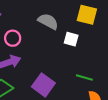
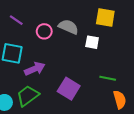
pink circle: (13, 38) -> (44, 31), moved

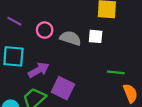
gray semicircle: (68, 27) -> (70, 38), moved
purple square: (69, 89) -> (63, 88), moved

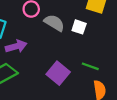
purple square: (63, 88) -> (58, 73), moved

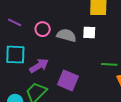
purple square: (58, 73) -> (68, 80), moved

